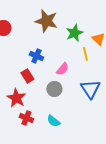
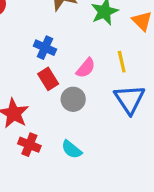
yellow line: (85, 54) -> (122, 62), moved
red rectangle: (27, 76) -> (48, 79), moved

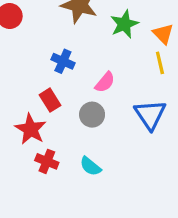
yellow line: (122, 62) -> (160, 63), moved
red rectangle: (48, 79) -> (50, 100), moved

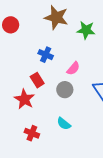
green star: (124, 24) -> (86, 30), turned 30
red cross: (47, 161) -> (32, 133), moved

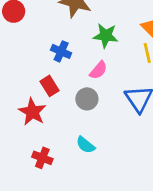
green star: (86, 30) -> (106, 36), moved

